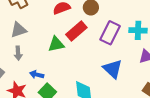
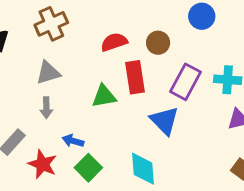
red rectangle: (76, 31) -> (135, 77), turned -60
blue triangle: (113, 69) -> (164, 121), moved

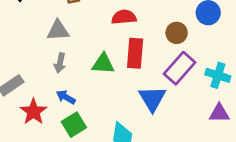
brown circle: (158, 43) -> (177, 33), moved
gray arrow: (46, 108) -> (60, 63), moved

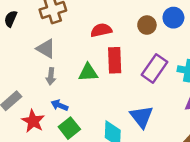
gray triangle: (58, 31) -> (46, 49), turned 40
brown circle: (177, 33) -> (147, 25), moved
blue triangle: (152, 99) -> (142, 117), moved

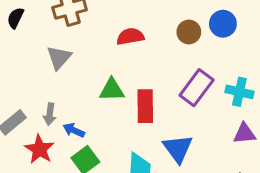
gray triangle: (46, 49) -> (59, 58), turned 40
red rectangle: (115, 60) -> (145, 106), moved
gray arrow: (51, 76) -> (50, 114), moved

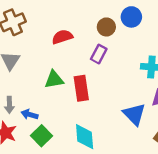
purple rectangle: (197, 88) -> (99, 54), moved, size x0.7
blue triangle: (178, 149) -> (134, 114), moved

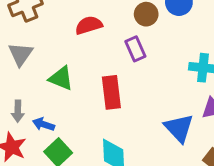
purple rectangle: (99, 54) -> (135, 49), turned -54
green triangle: (54, 79) -> (61, 78), moved, turned 30

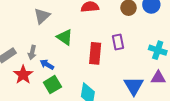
purple rectangle: (135, 49) -> (118, 42), moved

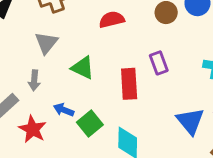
gray arrow: (32, 52) -> (34, 80), moved
green square: (52, 85) -> (90, 124), moved

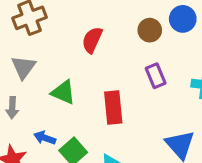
red semicircle: (112, 20) -> (92, 40), turned -50
purple rectangle: (159, 63) -> (156, 76), moved

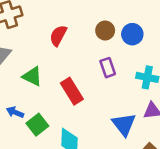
blue circle: (183, 19) -> (132, 34), moved
red rectangle: (113, 107) -> (72, 91), turned -30

